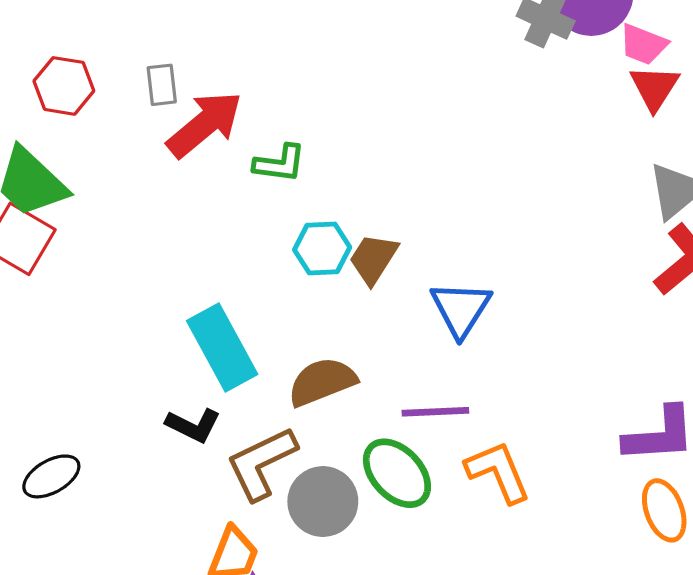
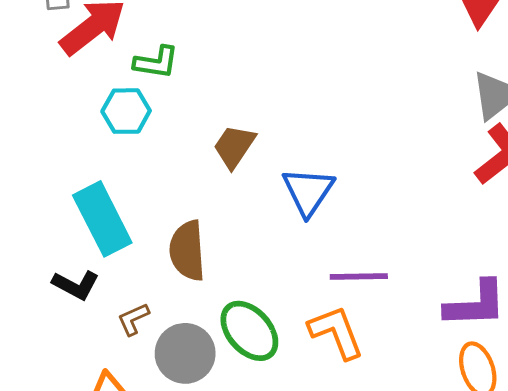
cyan hexagon: (322, 248) -> (126, 111), moved
brown semicircle: (322, 382) -> (187, 251), turned -74
purple line: (435, 412) -> (359, 276), moved
brown L-shape: (261, 463) -> (133, 319), size x0.5

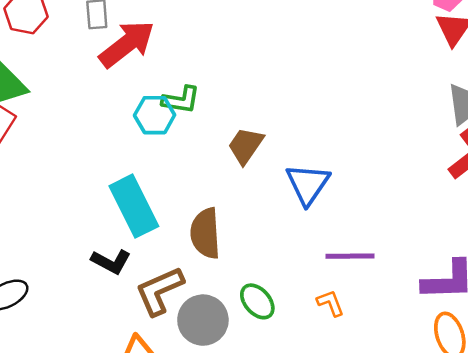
green L-shape: (156, 62) -> (181, 100), moved
brown L-shape: (133, 319) -> (159, 291), size x1.8
green ellipse: (249, 331) -> (257, 301), size x0.7
orange L-shape: (336, 332) -> (331, 303), size x0.6

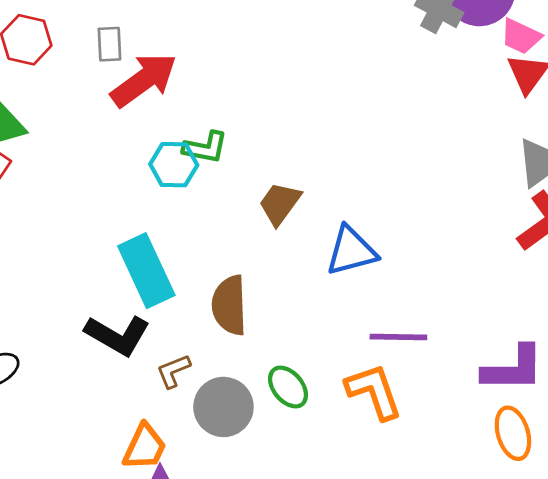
blue triangle: (308, 184) -> (351, 251), turned 39
black L-shape: (111, 262) -> (118, 335), size x1.4
brown L-shape: (159, 291) -> (173, 371), size x0.6
orange L-shape: (331, 303) -> (374, 391), size x1.8

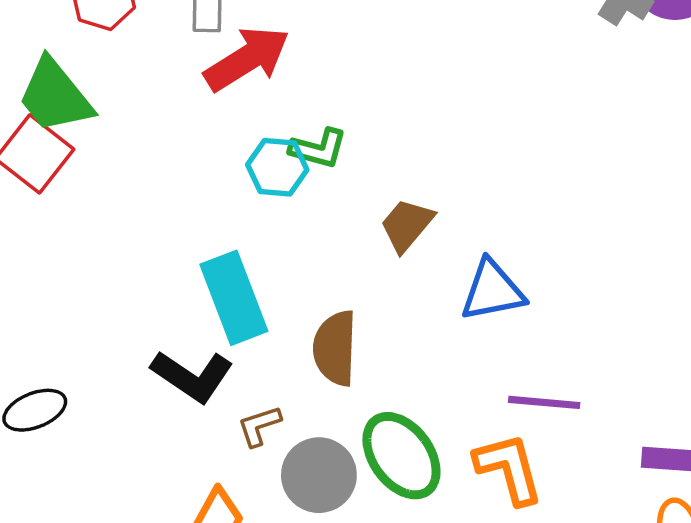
green ellipse: (288, 387) -> (401, 456), size x1.6

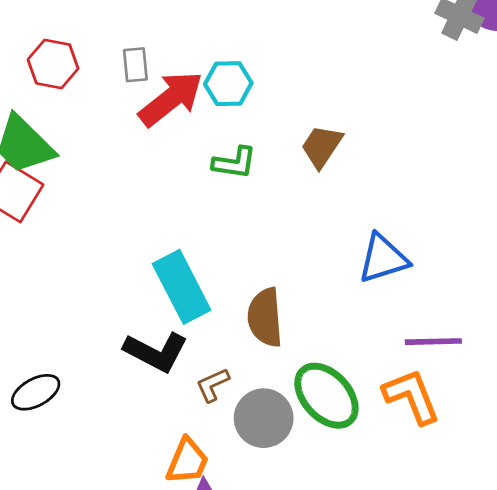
cyan hexagon: (277, 167) -> (228, 84), moved
brown trapezoid: (407, 225) -> (322, 146), moved

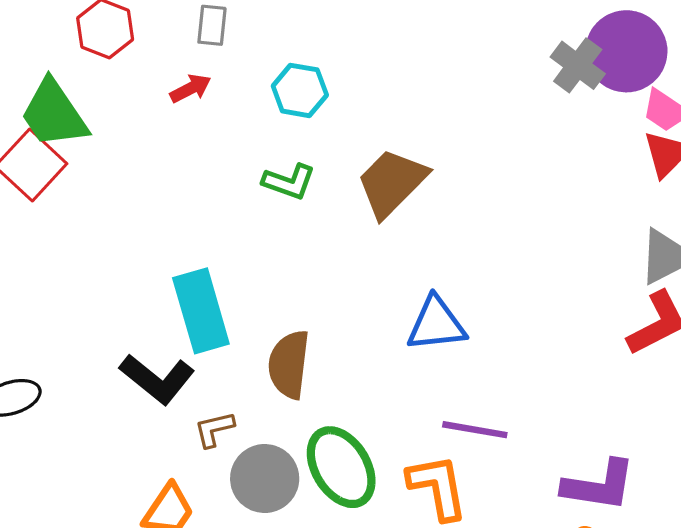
gray rectangle: (135, 65) -> (212, 25), moved
red arrow: (171, 99) -> (191, 88), moved, size x0.5
brown trapezoid: (322, 146) -> (392, 183), size x1.4

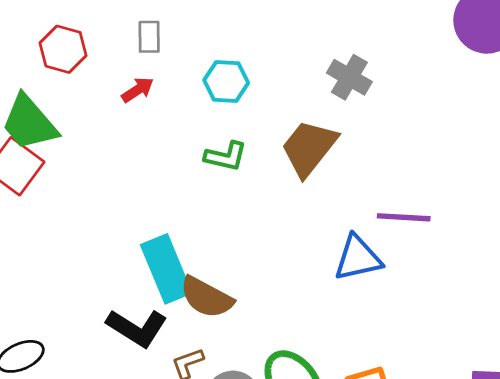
gray cross: (578, 65) -> (349, 77), moved
brown semicircle: (289, 364) -> (206, 297), moved, turned -62
purple line: (475, 430) -> (404, 217), moved

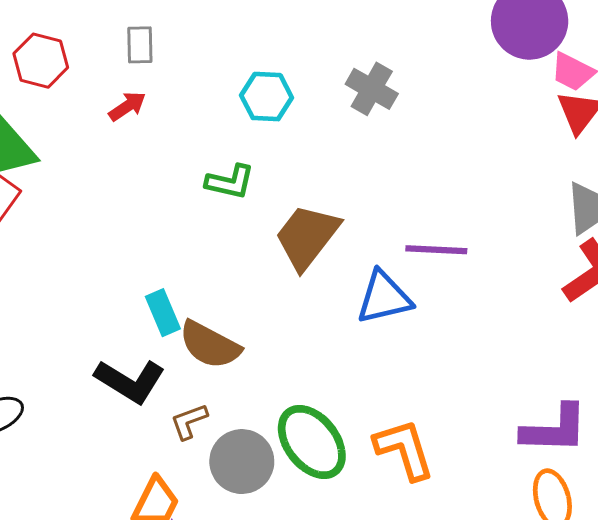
cyan hexagon: (226, 81) -> (267, 97), moved
brown trapezoid: (309, 148) -> (307, 237), moved
cyan rectangle: (166, 269) -> (163, 313), size x0.6

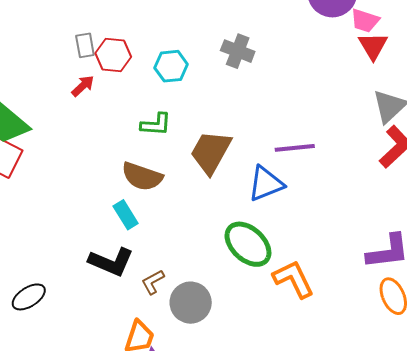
red hexagon: (41, 61) -> (113, 55), moved
brown semicircle: (210, 345) -> (142, 176), moved
green ellipse: (312, 442) -> (248, 244), moved

